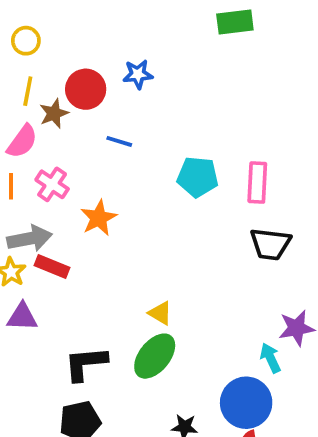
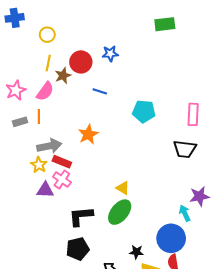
pink rectangle: (257, 183) -> (193, 114), moved
pink cross: (52, 184) -> (62, 180), moved

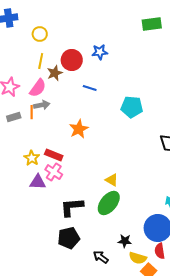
gray arrow: (49, 146) -> (42, 105), moved, size x0.7

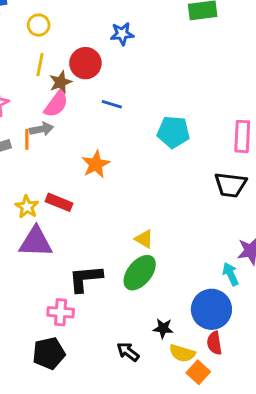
blue star: (100, 52) -> (122, 34), moved
pink semicircle: (38, 88) -> (56, 104), moved
pink cross: (54, 172) -> (61, 312), moved, turned -30
purple triangle: (38, 182) -> (36, 242), size x1.4
black pentagon: (69, 238) -> (49, 353), moved

